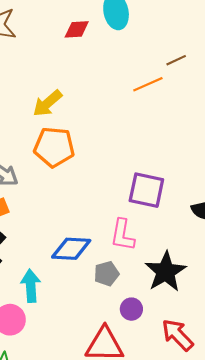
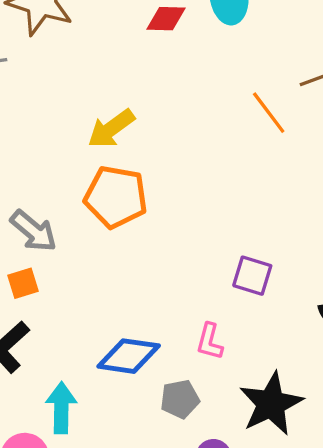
orange line: (148, 84) -> (269, 113), turned 72
purple square: (146, 190) -> (252, 276), size x0.7
pink L-shape: (123, 235) -> (210, 342), size x0.7

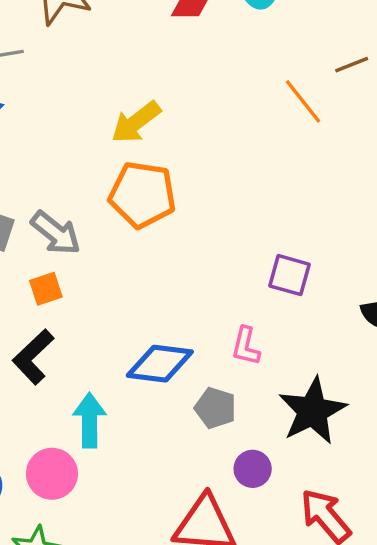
gray pentagon: (180, 399) -> (215, 408), turned 30

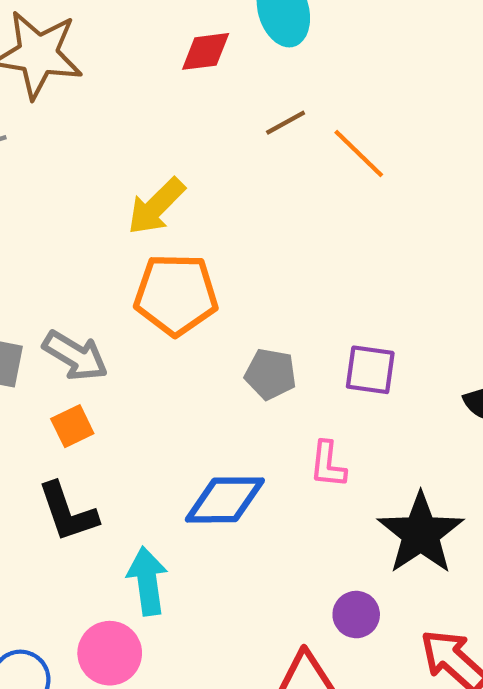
brown line: (352, 65) -> (286, 123), moved
black L-shape: (33, 357) -> (68, 512), turned -58
gray pentagon: (215, 408) -> (271, 374), moved

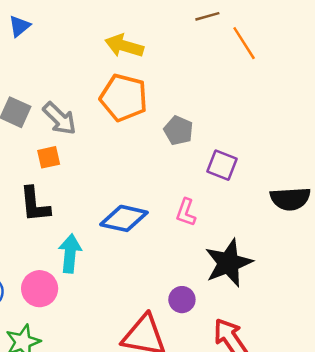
yellow arrow: (156, 206) -> (124, 46), turned 48
gray pentagon: (271, 374) -> (178, 130), moved

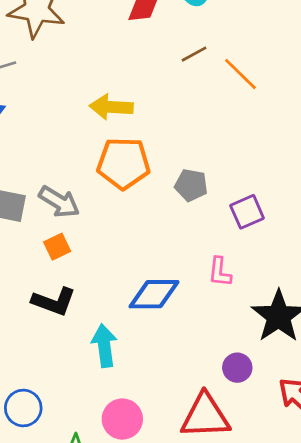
purple square: (222, 165) -> (247, 212), turned -32
black L-shape: (35, 205) -> (54, 301), turned -51
pink circle: (40, 289) -> (122, 419), moved

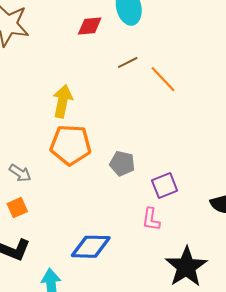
yellow arrow: (111, 107) -> (63, 101), turned 96
gray arrow: (59, 202) -> (20, 173), size x0.7
pink L-shape: (220, 272) -> (151, 219), moved

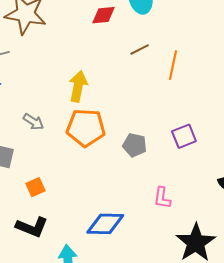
orange line: (163, 79) -> (173, 65), turned 56
gray arrow: (20, 173) -> (34, 122), moved
purple square: (165, 185) -> (184, 136), moved

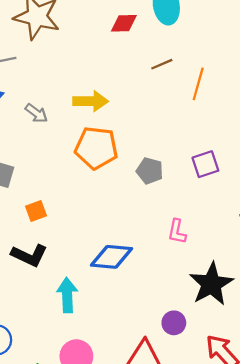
yellow arrow: (78, 86) -> (90, 101), turned 76
gray arrow: (34, 122) -> (36, 113), moved

